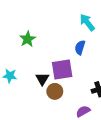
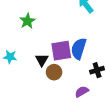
blue semicircle: (80, 47) -> (79, 49), moved, size x1.5

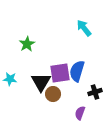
black triangle: (42, 60) -> (41, 82), size x1.5
purple semicircle: (82, 92) -> (80, 113), turned -40

